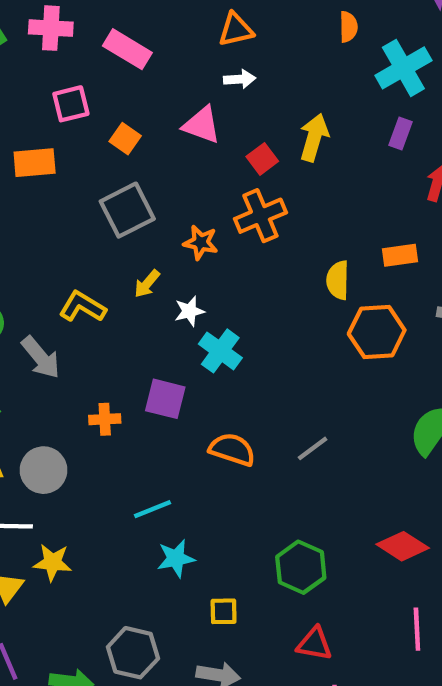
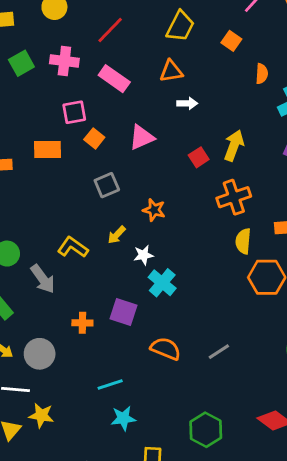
orange triangle: (236, 30) -> (171, 71), moved
pink triangle: (202, 125) -> (142, 137), moved, turned -48
orange square: (125, 139) -> (94, 138), moved
gray square: (127, 210) -> (107, 185), size x0.7
orange cross: (260, 216) -> (234, 197), moved

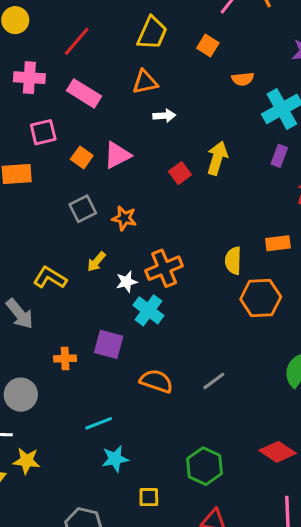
orange semicircle: (262, 74) -> (243, 79), turned 84
orange square: (94, 138) -> (82, 157), moved
orange cross: (234, 197) -> (164, 268), moved
orange star: (154, 210) -> (124, 218), moved

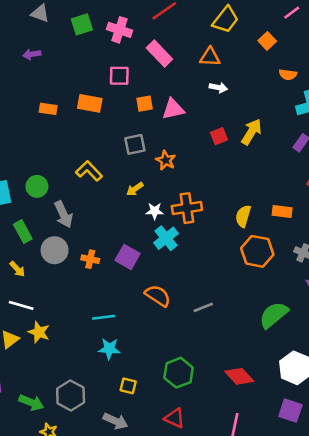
orange square: (82, 157) -> (145, 104), turned 30
yellow L-shape: (50, 278) -> (89, 171), moved
gray circle: (21, 395) -> (55, 250), moved

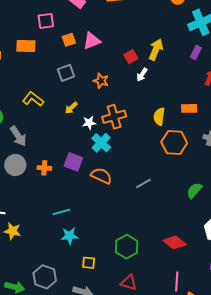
white arrow: (218, 87) -> (142, 75), moved, turned 120
orange star: (166, 160) -> (101, 81), moved
orange semicircle: (158, 296) -> (101, 176), moved
gray line: (203, 307) -> (143, 184), moved
green semicircle: (274, 315) -> (194, 190), size x0.7

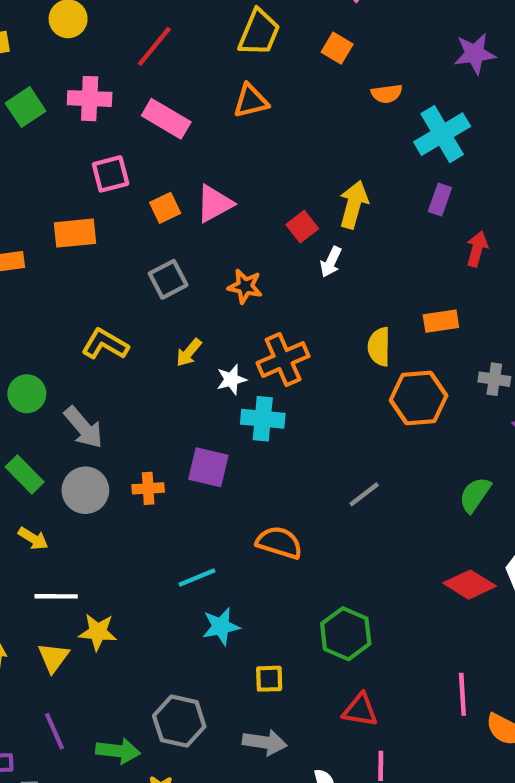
cyan cross: (101, 143) -> (263, 419), turned -30
orange semicircle: (101, 176) -> (279, 543), moved
red diamond: (175, 242) -> (470, 585), moved

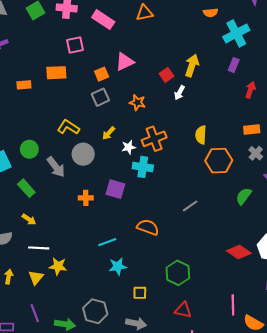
orange square: (165, 208) -> (102, 74), moved
orange rectangle: (441, 321) -> (252, 130), moved
gray cross: (494, 379) -> (256, 153), turned 32
gray circle: (85, 490) -> (83, 154), moved
green semicircle: (475, 495) -> (244, 196), moved

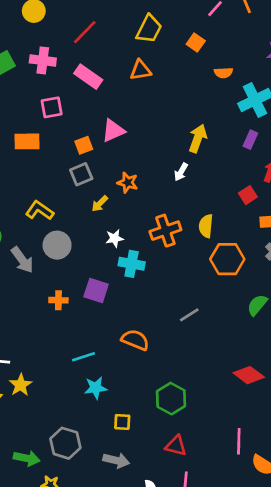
red square: (166, 75) -> (248, 195), moved
yellow arrow: (109, 133) -> (100, 204), moved
orange cross: (154, 139) -> (165, 231), moved
yellow star: (58, 266) -> (21, 385), turned 30

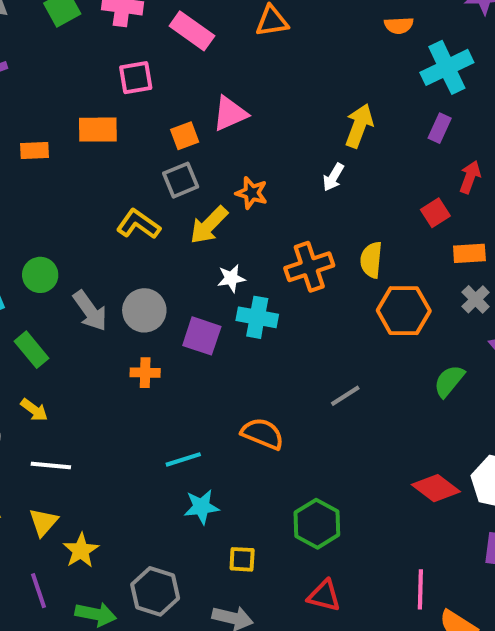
yellow arrow: (100, 204) -> (209, 225), size x1.5
yellow L-shape: (40, 210) -> (138, 224), moved
gray circle: (57, 245) -> (144, 310), moved
purple square: (96, 291) -> (202, 336), moved
yellow star: (21, 385) -> (81, 551), moved

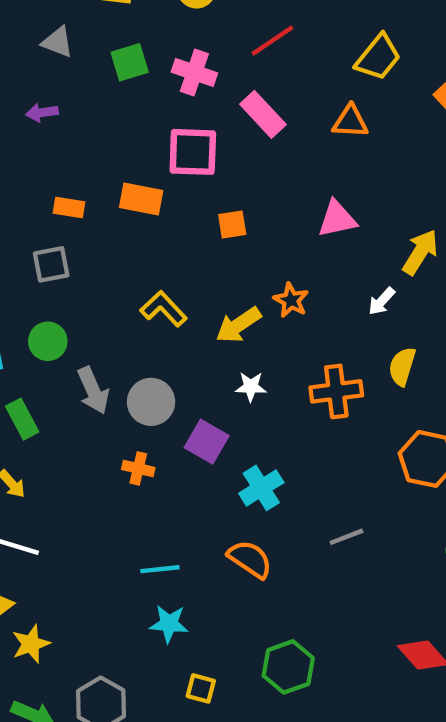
pink square: (136, 78) -> (193, 152), size x1.4
pink triangle: (230, 114) -> (337, 219), moved
gray square: (181, 180) -> (51, 264), moved
yellow semicircle: (371, 260) -> (402, 366), moved
cyan cross: (257, 317) -> (261, 488), moved, turned 36

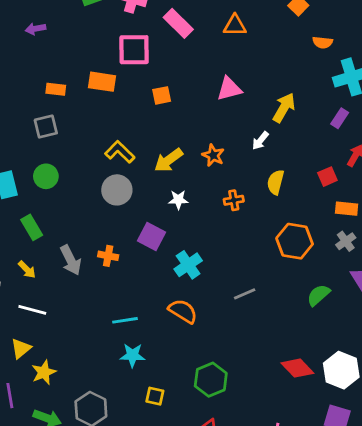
orange star: (291, 300) -> (213, 155), moved
gray arrow: (93, 390) -> (71, 260), moved
orange cross: (336, 391) -> (234, 200), size x0.6
gray circle: (151, 402) -> (117, 190), moved

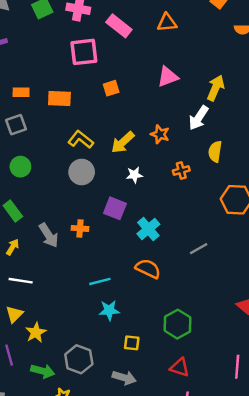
orange rectangle: (102, 82) -> (59, 99), moved
white arrow: (260, 141) -> (199, 118), size x1.5
yellow arrow: (27, 269) -> (13, 247), turned -98

